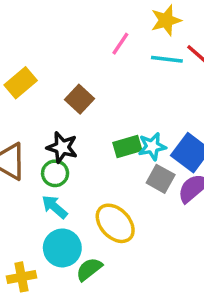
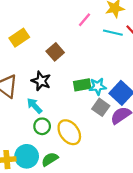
green circle: (55, 173) -> (42, 126), moved
cyan arrow: (55, 207) -> (34, 106), moved
cyan circle: (62, 248) -> (27, 156), moved

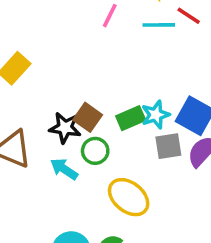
brown square: (55, 52) -> (88, 117), moved
gray square: (101, 107) -> (168, 146), turned -30
green circle: (42, 126) -> (95, 151), moved

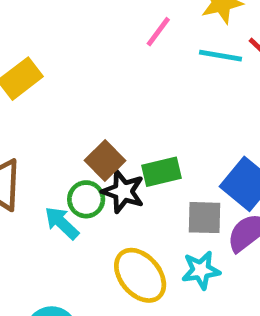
cyan star: (156, 115) -> (201, 270), moved
black star: (65, 128) -> (123, 191), moved
green circle: (95, 151) -> (86, 199), moved

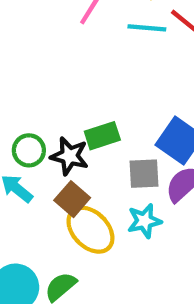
brown square: (105, 160) -> (72, 199), moved
green circle: (86, 199) -> (29, 150), moved

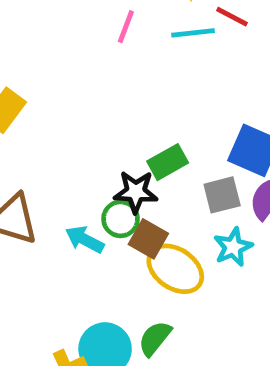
green circle: (29, 150) -> (121, 219), moved

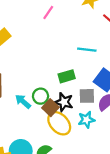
pink line: (126, 27) -> (48, 13), moved
cyan line: (193, 33) -> (87, 50), moved
black star: (136, 192) -> (64, 102), moved

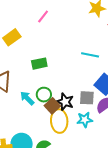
pink line: (48, 13) -> (43, 17), moved
green rectangle: (67, 76) -> (39, 64), moved
yellow ellipse: (59, 123) -> (59, 121), turned 35

